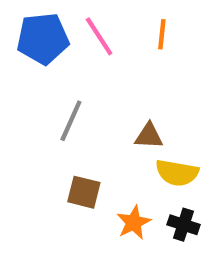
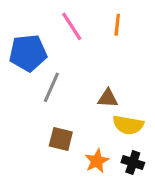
blue pentagon: (43, 39) -> (28, 53), moved

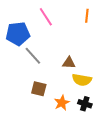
orange line: (117, 25) -> (87, 16), moved
gray line: (51, 87) -> (33, 56), turned -66

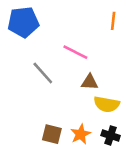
pink line: (46, 17) -> (75, 52), moved, turned -30
blue pentagon: (18, 34) -> (23, 22), moved
brown square: (39, 89) -> (52, 134), moved

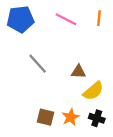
pink line: (75, 52) -> (66, 19), moved
yellow semicircle: (107, 104) -> (93, 91), turned -50

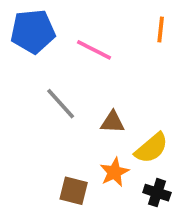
pink line: (66, 19) -> (94, 50), moved
brown triangle: (79, 72) -> (113, 122), moved
orange star: (71, 117) -> (114, 172), moved

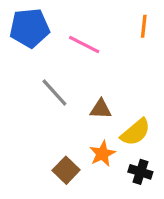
brown square: (74, 191) -> (66, 170), turned 30

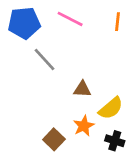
pink line: (84, 44) -> (70, 19), moved
gray line: (54, 92) -> (44, 60), moved

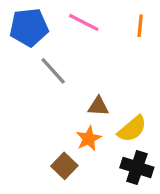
orange star: (84, 126) -> (89, 138), moved
black cross: (115, 141) -> (137, 167), size x1.4

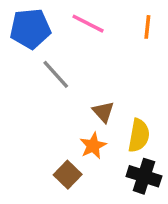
brown triangle: (98, 106) -> (103, 112), turned 45
yellow semicircle: (132, 129) -> (139, 136), turned -40

